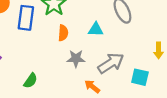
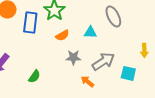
orange semicircle: (63, 33) -> (62, 35), turned 56

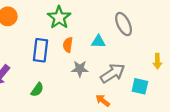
blue rectangle: (30, 22) -> (40, 50), moved
orange semicircle: (62, 35) -> (68, 45), turned 128
orange arrow: (87, 81) -> (103, 101), moved

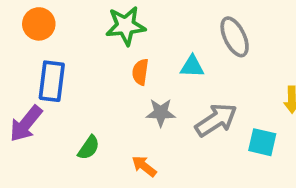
green star: (59, 17) -> (126, 26), turned 30
blue rectangle: (40, 50) -> (52, 81), moved
orange arrow: (103, 101) -> (144, 166), moved

